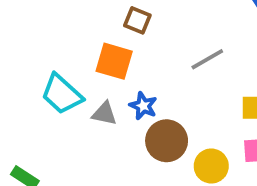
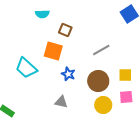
gray triangle: (104, 114) -> (61, 102), moved
brown circle: (167, 141) -> (98, 81), moved

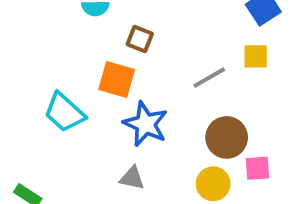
blue star: (68, 74) -> (146, 124), size x1.6
yellow square: (125, 75) -> (256, 56), moved
brown circle: (98, 81) -> (227, 137), moved

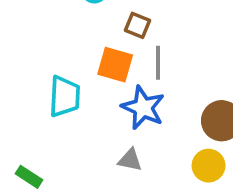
gray line: (209, 78) -> (158, 63), moved, turned -60
cyan trapezoid: (64, 112) -> (65, 96), turned -129

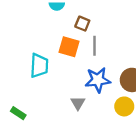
blue star: (143, 108) -> (98, 80), moved, turned -30
gray triangle: (130, 160) -> (78, 103), turned 48

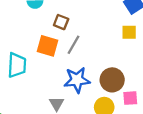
gray line: (94, 46) -> (74, 45), turned 30

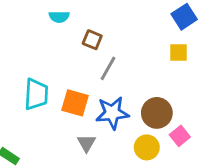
orange square: (47, 46) -> (75, 103), moved
pink square: (130, 98) -> (180, 136), turned -35

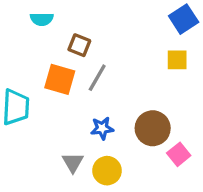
orange square: (75, 103) -> (60, 79), moved
blue star: (112, 113) -> (102, 128), size x0.6
yellow circle: (147, 147) -> (107, 171), moved

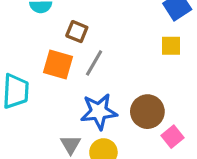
blue star: (102, 128) -> (99, 112), size x1.6

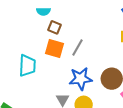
brown square: (77, 32) -> (55, 27), moved

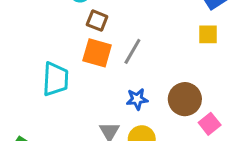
blue star: (81, 79) -> (137, 99), size x0.6

